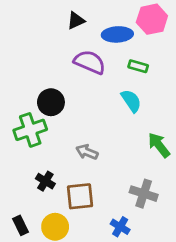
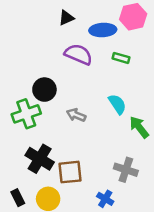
cyan semicircle: (131, 101) -> (117, 104), moved
gray arrow: (87, 152) -> (76, 115), moved
black cross: (45, 181) -> (40, 159), size x1.6

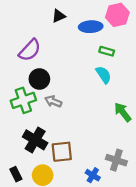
purple semicircle: (78, 54) -> (30, 50), moved, turned 110
cyan semicircle: (117, 104) -> (103, 75), moved
gray arrow: (76, 115) -> (53, 101), moved
gray cross: (126, 170) -> (116, 160), moved

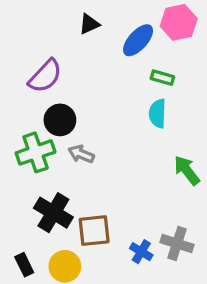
blue ellipse: (91, 27) -> (138, 40), turned -45
cyan semicircle: (103, 75) -> (158, 113), turned -144
blue cross: (93, 175) -> (141, 252), moved

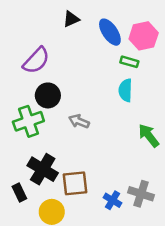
pink hexagon: (179, 22) -> (144, 36), moved
blue ellipse: (138, 40) -> (110, 32), turned -76
gray arrow: (81, 154) -> (79, 121), moved
black rectangle: (24, 265) -> (19, 192), moved

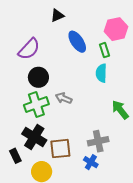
blue ellipse: (110, 32) -> (77, 42), moved
green rectangle: (129, 62) -> (104, 50), turned 56
green cross: (28, 121) -> (36, 105), moved
gray cross: (141, 194) -> (98, 141), moved, turned -30

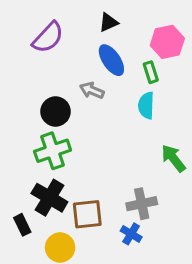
black triangle: (57, 15) -> (108, 22), moved
purple semicircle: (29, 49) -> (48, 37), moved
gray arrow: (64, 98) -> (92, 90), moved

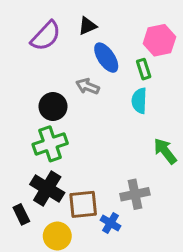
black triangle: (108, 22) -> (87, 26), moved
blue cross: (131, 234) -> (111, 223), moved

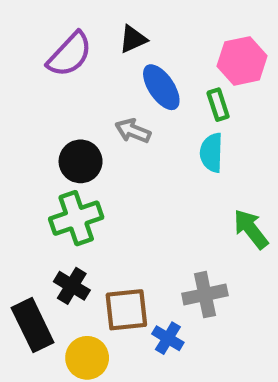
black cross: (47, 188) -> (72, 286), size x0.7
black rectangle: (21, 214) -> (33, 325), size x1.6

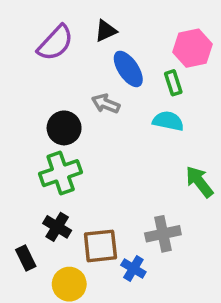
cyan semicircle: (212, 153) -> (168, 121), turned 100
black rectangle: (33, 325) -> (26, 258), size x0.6

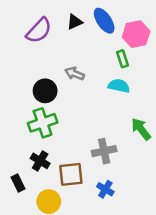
blue ellipse: (128, 69) -> (104, 21), moved
gray cross: (163, 234) -> (104, 151), moved
blue cross: (133, 269) -> (105, 189), moved

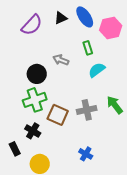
green rectangle: (123, 59) -> (88, 48), moved
cyan semicircle: (119, 86) -> (97, 70), turned -48
gray cross: (104, 151) -> (87, 110), moved
brown square: (71, 174) -> (58, 115), moved, turned 30

